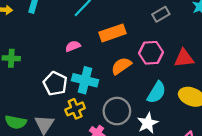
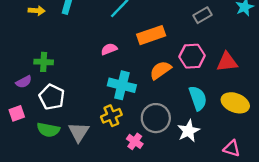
white pentagon: (55, 84) -> (52, 97), moved
cyan semicircle: (156, 92) -> (198, 98), turned -50

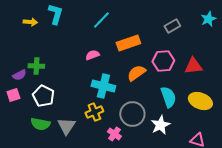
purple semicircle: (24, 82) -> (19, 75), moved
pink square: (17, 113) -> (13, 95), moved

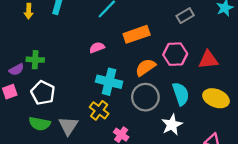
yellow arrow: (30, 22) -> (29, 11), turned 88
yellow cross: (94, 112) -> (99, 110), turned -30
gray circle: (132, 114) -> (145, 97), moved

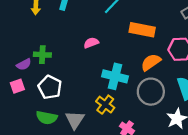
orange rectangle: (137, 34) -> (142, 30), turned 30
pink semicircle: (97, 48) -> (91, 43), moved

